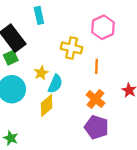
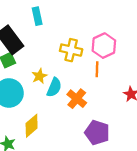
pink hexagon: (103, 27) -> (104, 46), moved
orange cross: (95, 99) -> (77, 99), moved
yellow diamond: (47, 105) -> (32, 126), moved

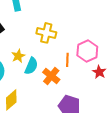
pink hexagon: (104, 46) -> (87, 51), moved
orange line: (97, 69) -> (67, 60), moved

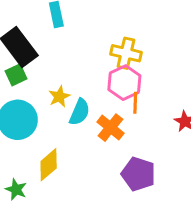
yellow cross: (46, 33) -> (126, 53), moved
pink hexagon: (87, 51) -> (124, 83), moved

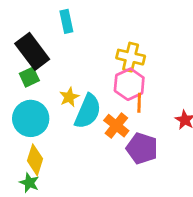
cyan semicircle: (80, 112) -> (88, 111), size x1.4
yellow diamond: (49, 165) -> (35, 160), moved, turned -32
purple pentagon: (138, 174) -> (142, 148), moved

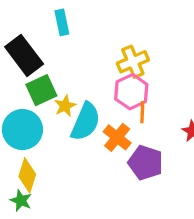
yellow cross: (131, 57) -> (133, 62), turned -36
green square: (29, 77) -> (41, 90), moved, size x1.4

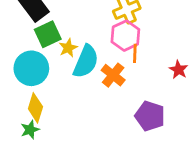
purple pentagon: (145, 163) -> (150, 116), moved
green star: (21, 200) -> (30, 130), turned 30

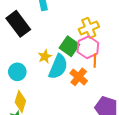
green square: (48, 34) -> (69, 46), moved, turned -30
cyan circle: (31, 68) -> (17, 72), size x0.7

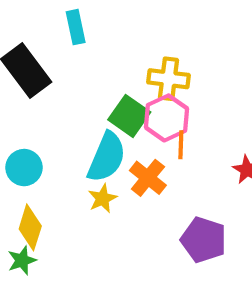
yellow cross: (89, 28) -> (169, 79), turned 30
yellow star: (45, 56) -> (102, 198), moved

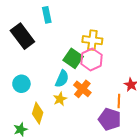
orange line: (181, 145) -> (119, 101), moved
cyan semicircle: (107, 157) -> (62, 79), size x0.7
yellow diamond: (30, 227) -> (38, 113), moved

